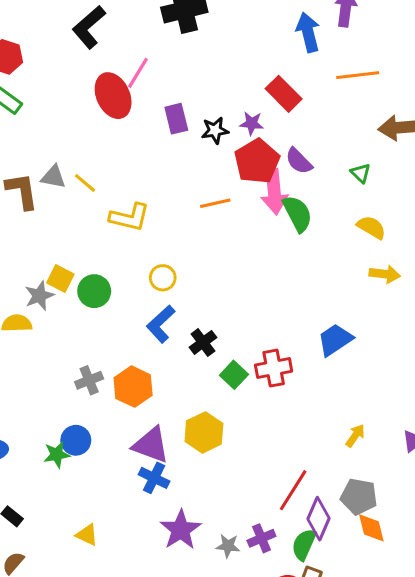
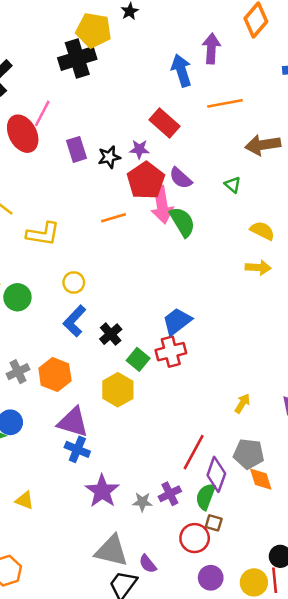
yellow semicircle: (371, 227) -> (262, 231), moved
blue trapezoid: (335, 340) -> (177, 321), moved
yellow hexagon: (204, 432) -> (118, 390), moved

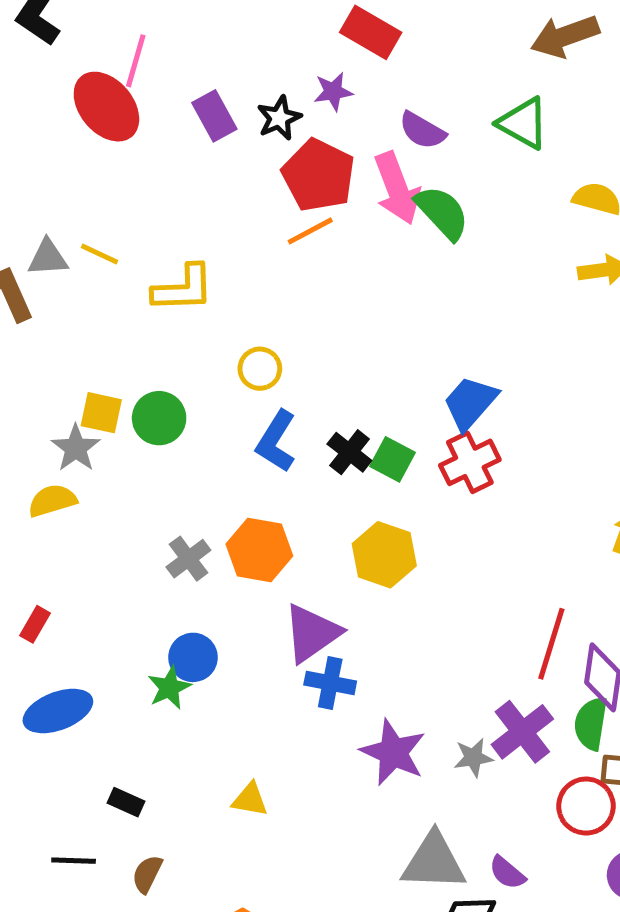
red pentagon: (146, 180) -> (318, 175), moved
green triangle: (233, 185) -> (523, 123), size x1.6
green square: (138, 359) -> (393, 459), moved
purple triangle: (73, 422) -> (312, 633), turned -40
purple cross: (170, 494) -> (522, 732), size x1.4

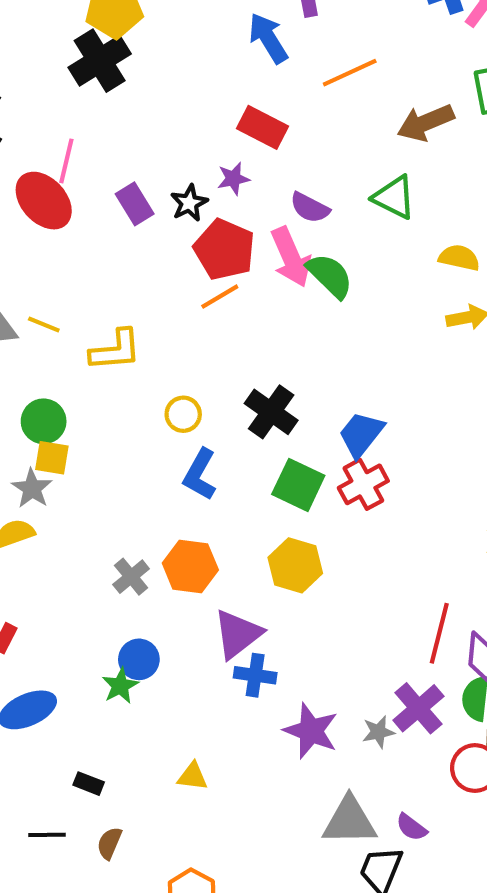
green circle: (159, 418) -> (44, 421), moved
black cross: (349, 452) -> (271, 412), moved, size x1.4
green square: (393, 459) -> (298, 485), size x1.4

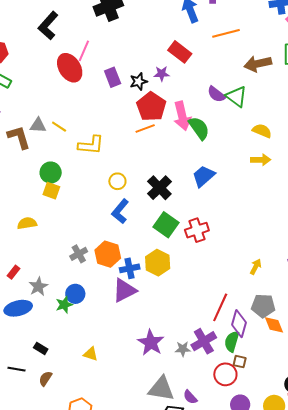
purple semicircle: (310, 208) -> (216, 94), moved
blue trapezoid: (361, 434) -> (204, 176), moved
gray star: (32, 488) -> (38, 286), moved
blue cross: (255, 675) -> (130, 268), moved, turned -30

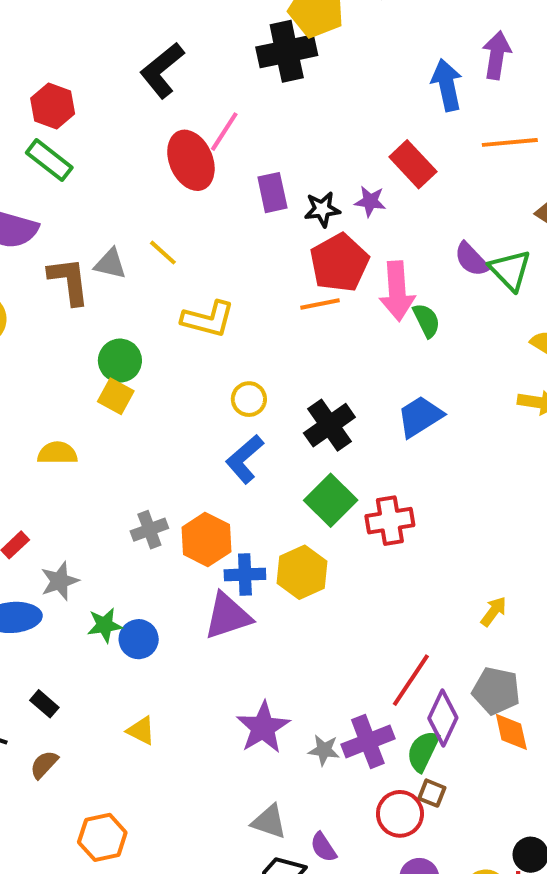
yellow line: (59, 127) -> (163, 253), moved
green semicircle: (199, 128) -> (426, 320), size x0.7
blue circle: (75, 294) -> (139, 639), moved
gray triangle: (161, 389) -> (269, 822), size x0.7

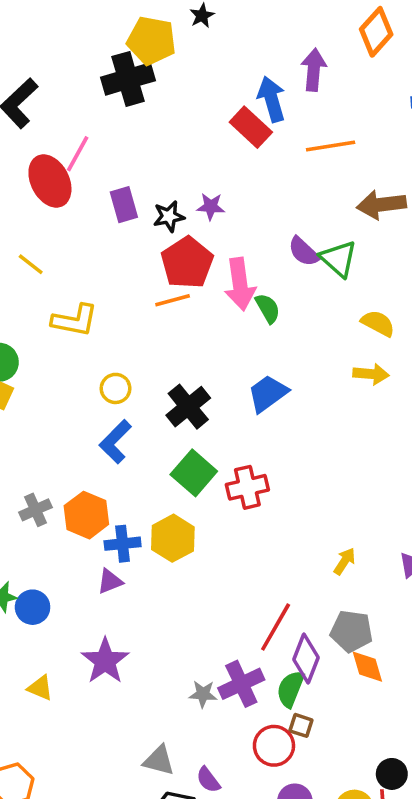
red rectangle: (413, 164) -> (251, 127), moved
purple triangle: (228, 616) -> (110, 581), size x0.6
purple star: (263, 727) -> (105, 661), moved

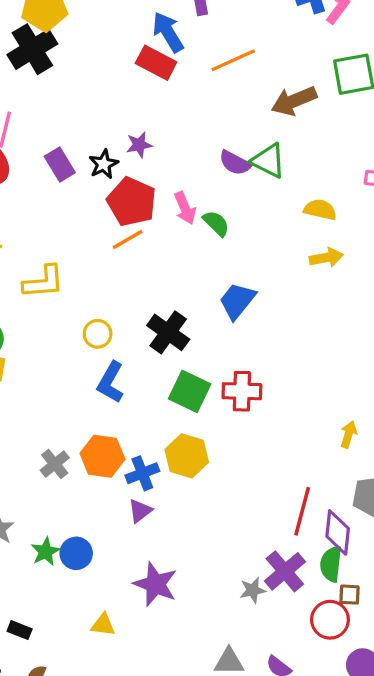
pink arrow: (240, 284) -> (185, 208), size x0.7
red cross: (247, 487) -> (242, 391), turned 30

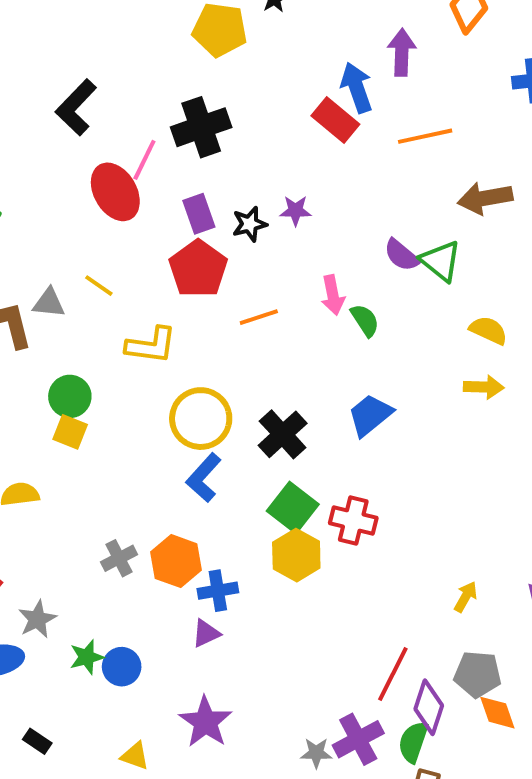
black cross: (32, 49) -> (201, 127), moved
red pentagon: (132, 202) -> (198, 269), moved
yellow circle: (98, 334) -> (201, 419), size x1.8
yellow hexagon: (187, 456) -> (296, 555), moved

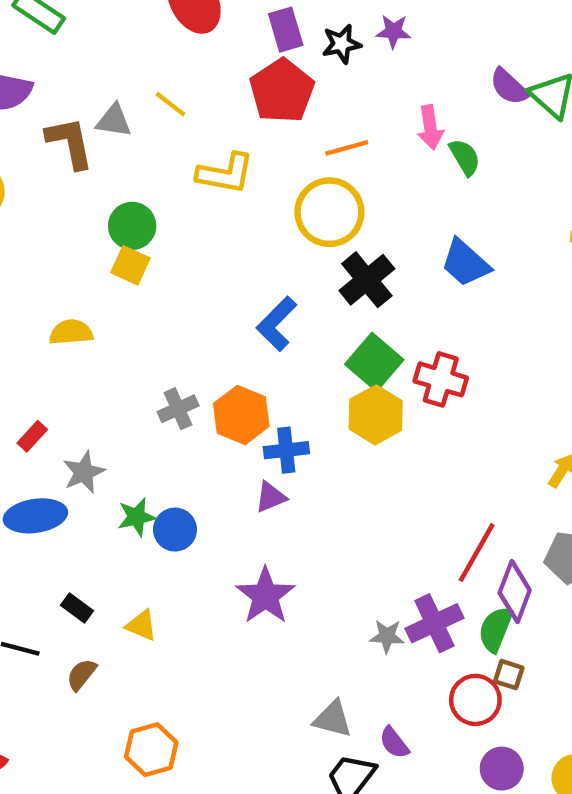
blue trapezoid: (370, 415) -> (465, 263), turned -102
yellow circle: (201, 419) -> (329, 212), moved
yellow triangle: (135, 756) -> (141, 625), moved

